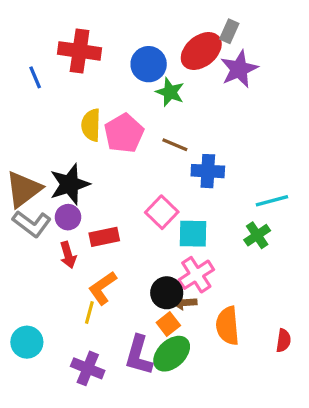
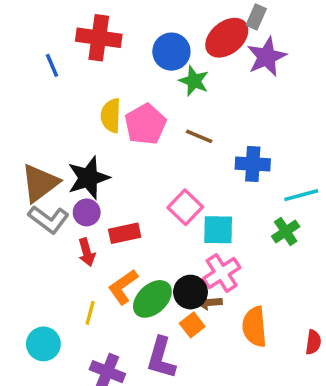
blue cross: (208, 171) -> (253, 164), moved
yellow line: (89, 313) -> (90, 313), moved
green ellipse: (172, 354) -> (152, 299), moved

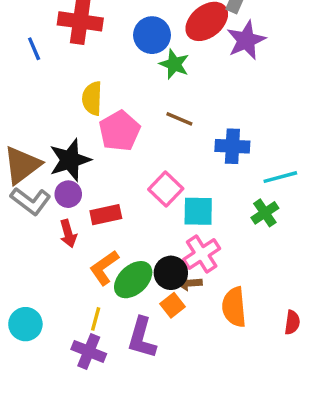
pink pentagon: (145, 124) -> (120, 131), moved
yellow line: (90, 313) -> (96, 319), moved

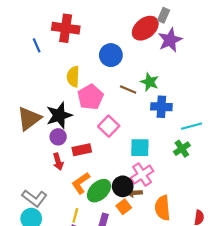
blue circle: (152, 35) -> (111, 55), moved
green star: (174, 64) -> (150, 82), moved
pink square: (166, 189) -> (109, 126), moved
gray L-shape: (31, 201) -> (34, 198), moved

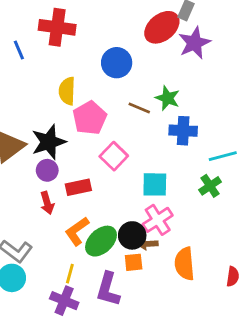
orange square: (124, 207) -> (134, 262), turned 32

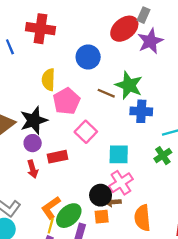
green star: (168, 98) -> (129, 85), size x1.4
orange L-shape: (77, 231) -> (51, 208), moved
green ellipse: (101, 241) -> (69, 216), moved

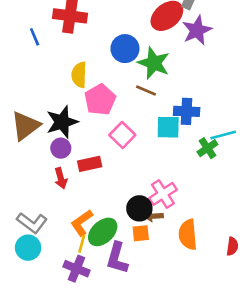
green star: (129, 85) -> (154, 63), moved
cyan square: (119, 154) -> (168, 127), moved
green cross: (163, 156) -> (207, 148), moved

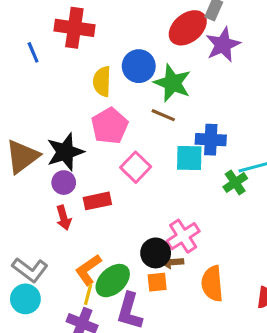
yellow semicircle: (79, 75) -> (102, 81), moved

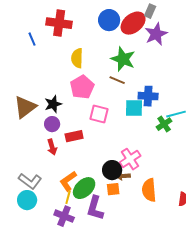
blue circle: (139, 66) -> (109, 20), moved
black star: (65, 152) -> (53, 104), size x0.7
pink square: (136, 167) -> (99, 114), turned -30

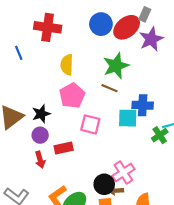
blue line: (32, 39) -> (19, 53), moved
green star: (123, 59) -> (116, 66), turned 30

